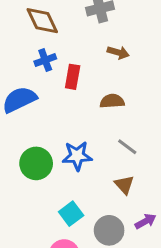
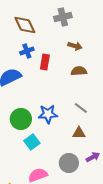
brown semicircle: (112, 101) -> (79, 71), moved
brown triangle: (124, 185) -> (79, 133), turned -48
cyan square: (71, 214) -> (32, 142), moved

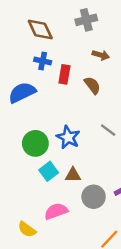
blue cross: (27, 51) -> (43, 61), turned 32
brown semicircle: (79, 71) -> (92, 85), moved, turned 56
blue star: (48, 114) -> (68, 137), turned 30
brown triangle: (79, 133) -> (73, 175), moved

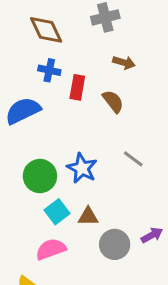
pink semicircle: (56, 211) -> (51, 249), moved

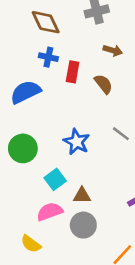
green circle: (40, 176) -> (23, 148), moved
brown triangle: (88, 216) -> (82, 195), moved
gray circle: (115, 244) -> (83, 225), moved

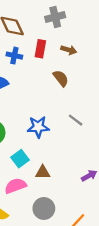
red rectangle: (73, 72) -> (40, 49), moved
blue star: (77, 142) -> (38, 127), turned -30
gray circle: (83, 225) -> (44, 208), moved

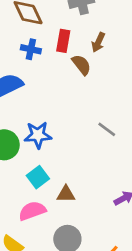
brown arrow: (69, 50) -> (98, 42), turned 98
brown semicircle: (61, 78) -> (81, 65), moved
blue star: (38, 127) -> (38, 135), moved

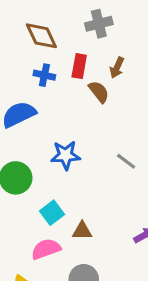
blue star: (38, 135) -> (66, 155), moved

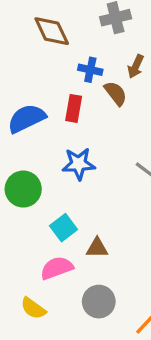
red rectangle: (79, 66) -> (74, 108), moved
blue cross: (44, 75) -> (90, 70), moved

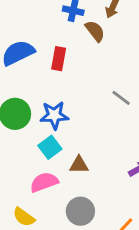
red rectangle: (74, 108) -> (59, 59), moved
blue star: (79, 164) -> (54, 115), moved

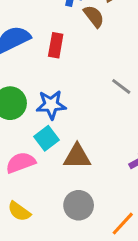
brown triangle: (79, 165) -> (77, 156), size x1.4
pink semicircle: (44, 182) -> (21, 163), moved

